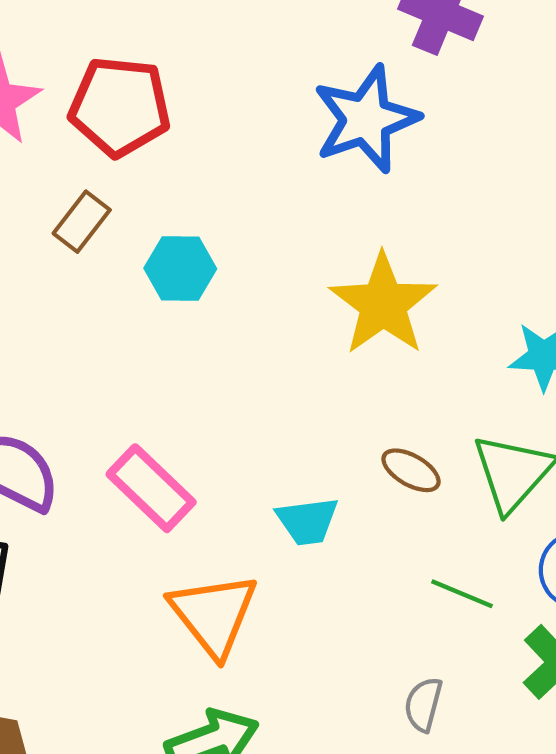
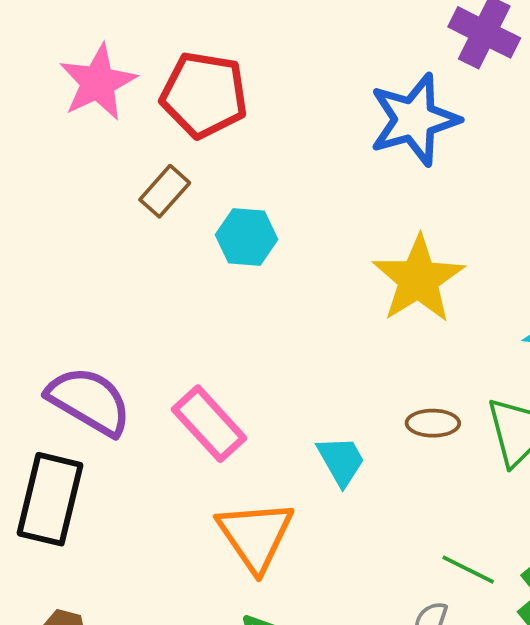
brown ellipse: (411, 470) -> (433, 423), turned -33
cyan trapezoid: (307, 521) -> (341, 461), turned -116
green line: (462, 594) -> (468, 570), moved

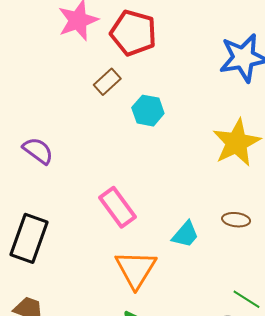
purple semicircle: (89, 401) -> (38, 151), moved, size x0.7
cyan trapezoid: (341, 461) -> (185, 234), turned 64

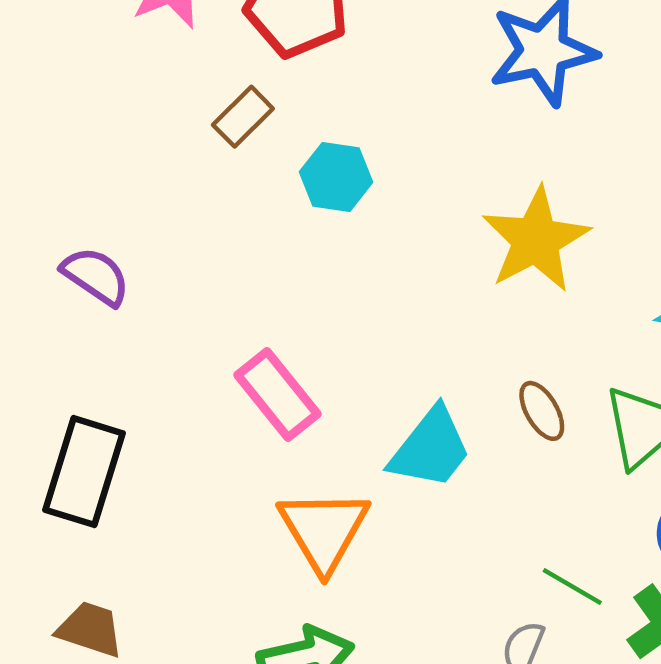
brown ellipse: (236, 220) -> (542, 411), turned 56
cyan trapezoid: (185, 234) -> (431, 448), size x1.4

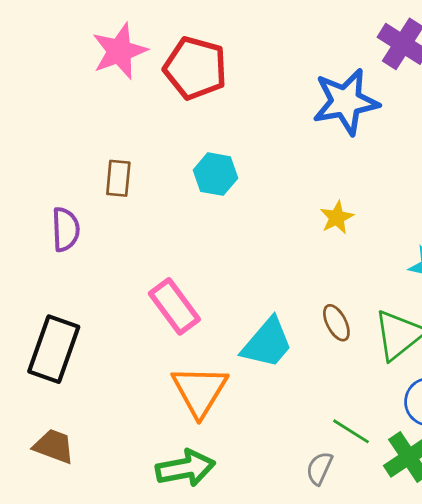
brown rectangle: (243, 117) -> (118, 178), moved, turned -42
yellow star: (536, 240) -> (337, 217), size x0.5
purple semicircle: (96, 276) -> (66, 229), turned 51

